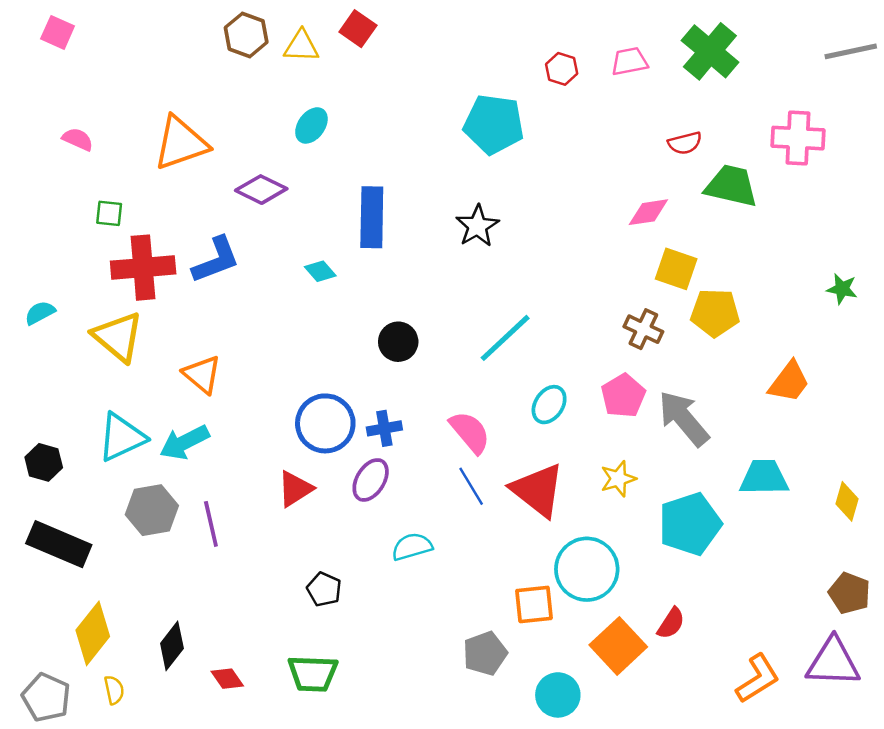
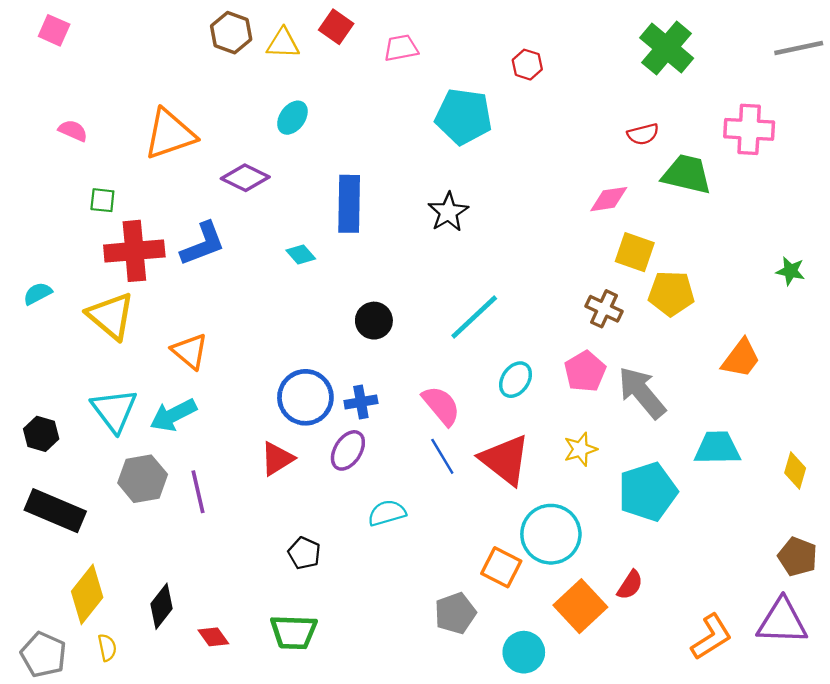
pink trapezoid: (630, 61) -> (401, 48), moved
cyan triangle: (122, 437) -> (114, 410), turned -42
orange square: (534, 604) -> (501, 567), turned 33

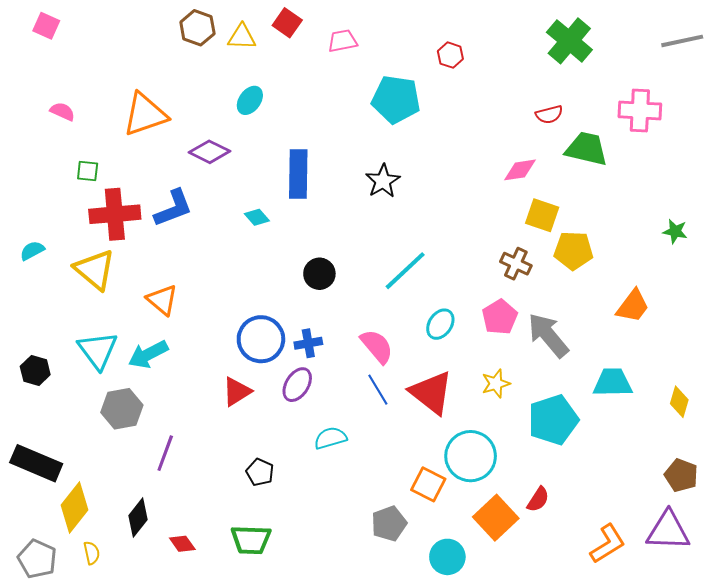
purple line: (198, 492) -> (165, 453), moved, turned 33
black rectangle: (55, 511) -> (36, 463), moved

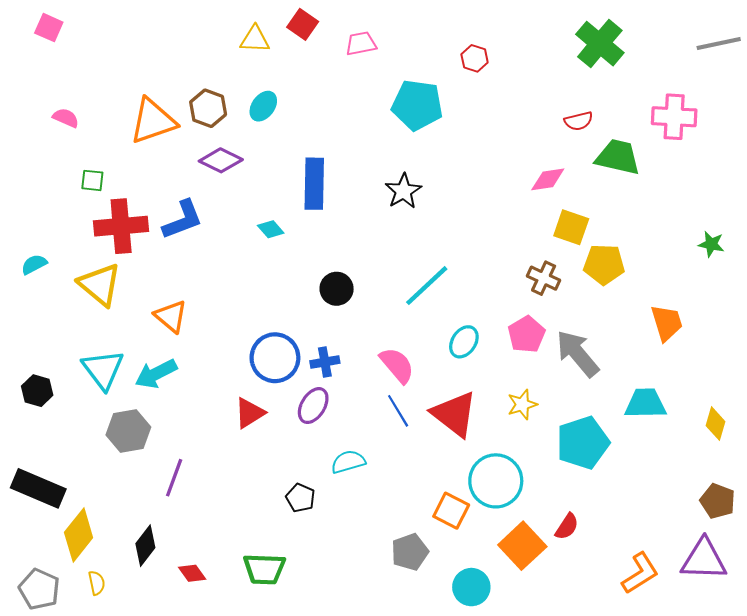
brown hexagon: (197, 28) -> (208, 108), moved
orange trapezoid: (633, 306) -> (667, 323), turned -54
black pentagon: (260, 472) -> (300, 498), moved

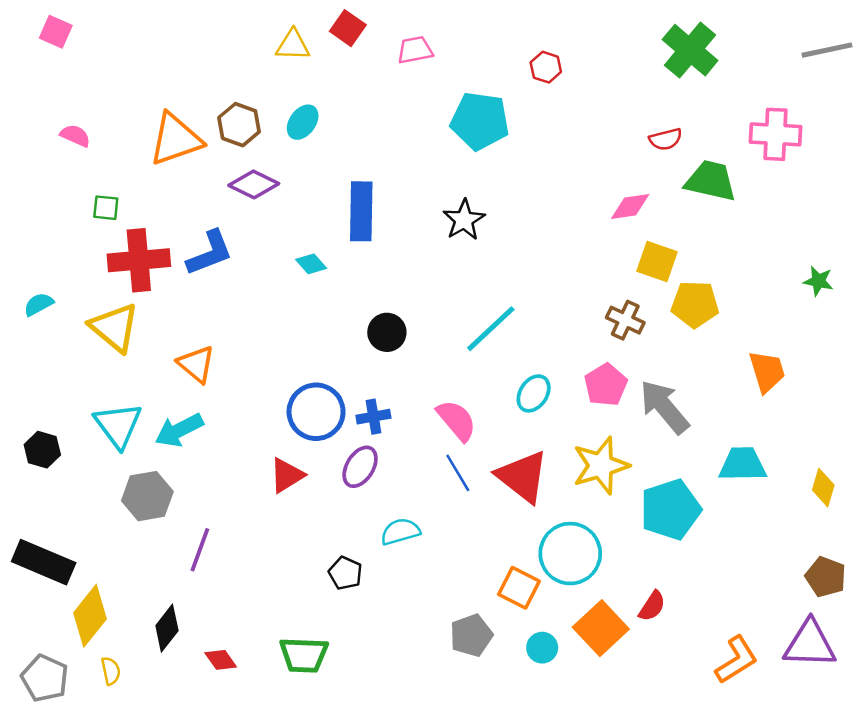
yellow star: (522, 404) -> (601, 466), size x1.6
cyan circle: (471, 587) -> (542, 648), moved, size x0.7

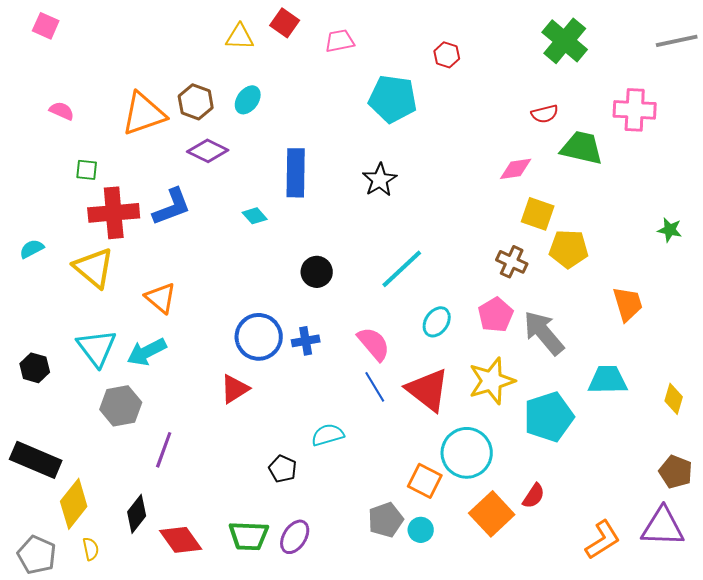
purple ellipse: (360, 467) -> (295, 537), moved
cyan circle: (542, 648) -> (421, 530), moved
red diamond: (221, 660) -> (181, 540), size x1.6

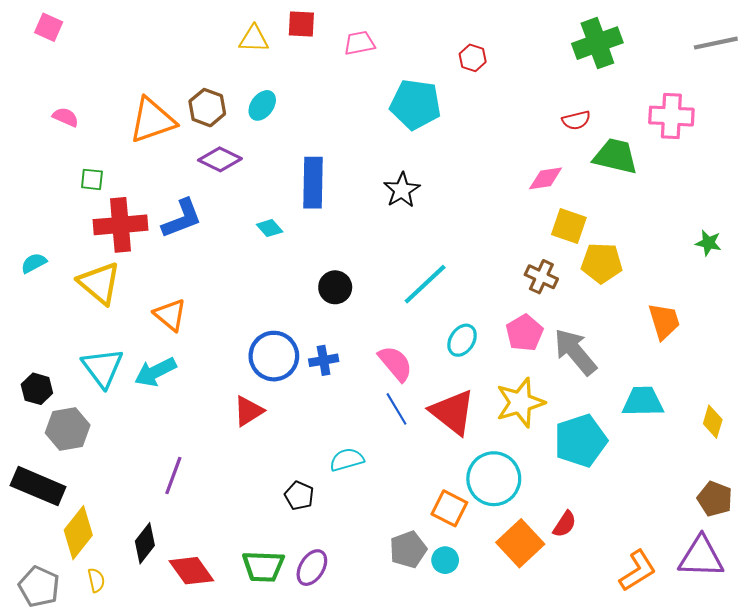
red square: (285, 23) -> (301, 24), turned -32
green cross: (565, 41) -> (597, 43), turned 30
gray hexagon: (121, 406) -> (68, 429), moved

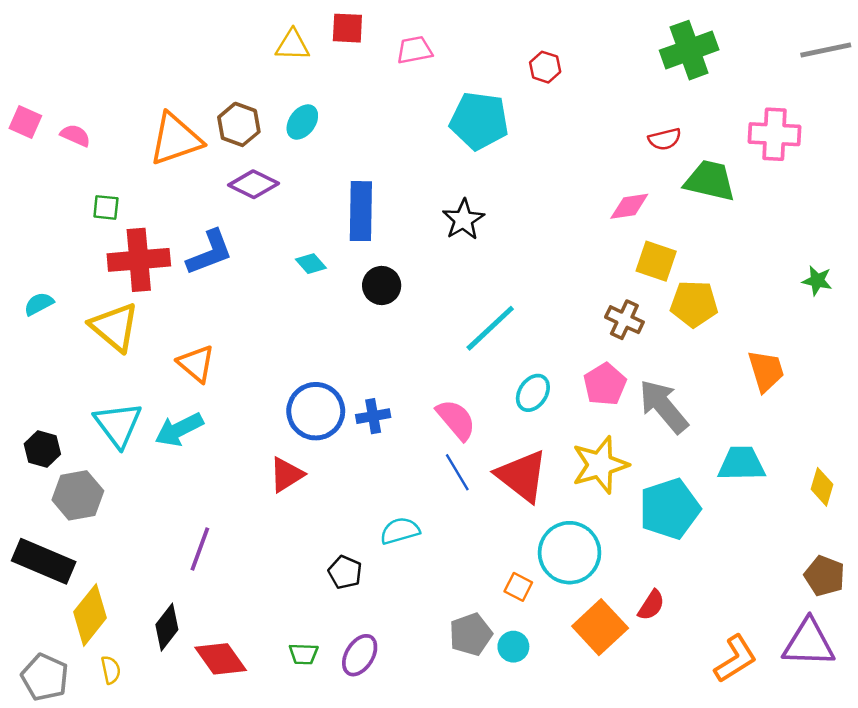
pink square: (49, 27) -> (25, 122), moved
black circle: (335, 287) -> (382, 286), moved
orange square: (449, 508) -> (518, 587), size x0.7
green trapezoid: (263, 566) -> (304, 654), size x0.6

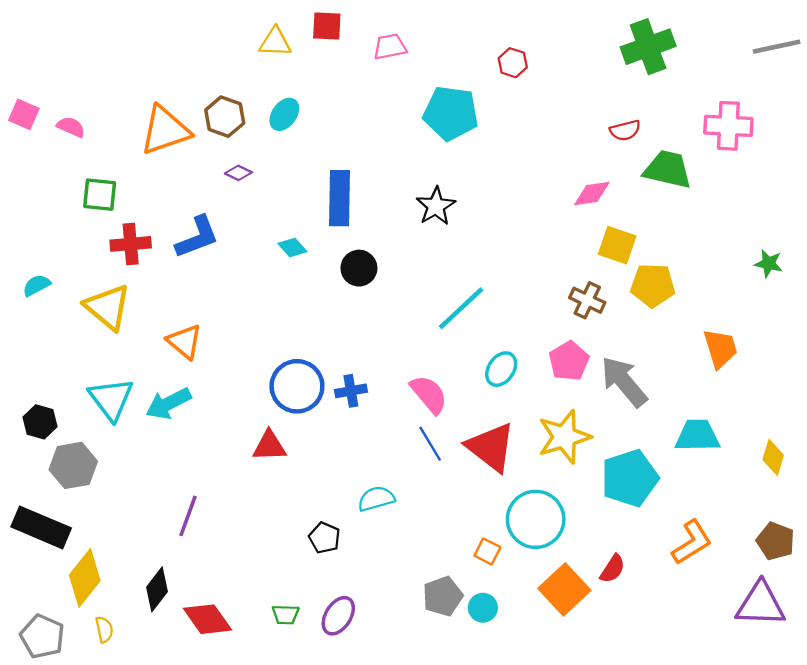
purple diamond: (254, 184) -> (238, 173), size x0.6
green square: (106, 207) -> (100, 195), size x1.4
red cross: (139, 260) -> (131, 244), size x0.7
red triangle: (286, 475) -> (269, 446), turned 30
orange L-shape: (735, 659) -> (692, 542), moved

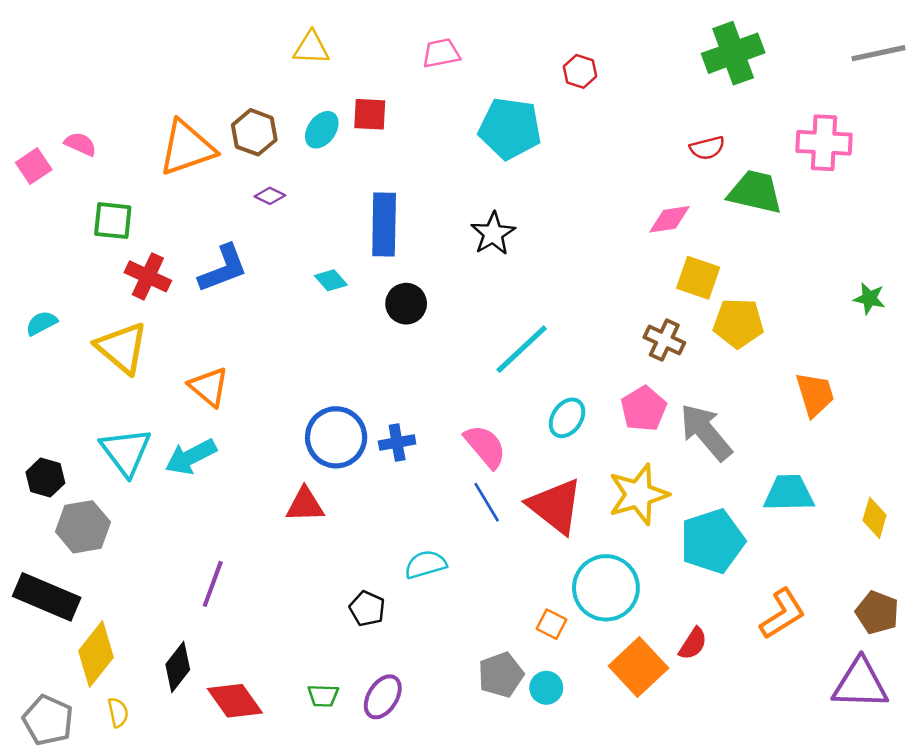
red square: (327, 26) -> (370, 114), moved
pink square: (24, 114) -> (34, 166), moved, turned 32
red cross: (131, 244) -> (148, 276), turned 30

